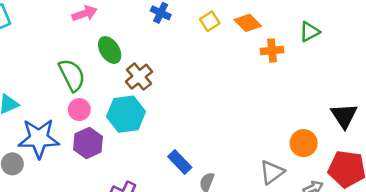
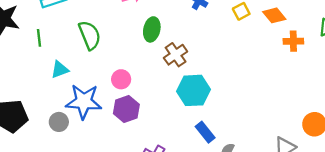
green ellipse: (110, 50) -> (152, 29), turned 40
green semicircle: (72, 75) -> (90, 35), moved
cyan hexagon: (126, 114) -> (193, 90), moved

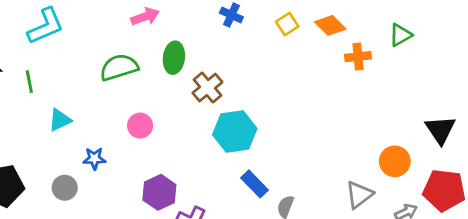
green semicircle: (90, 35) -> (119, 67), moved, turned -80
blue star: (84, 102) -> (94, 159), size x0.5
purple hexagon: (126, 109) -> (159, 192), moved

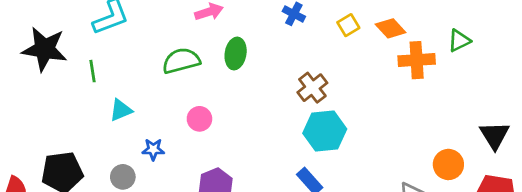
orange cross: (358, 57) -> (417, 60), size x1.4
brown cross: (207, 88) -> (312, 88), moved
cyan hexagon: (235, 132) -> (325, 131), moved

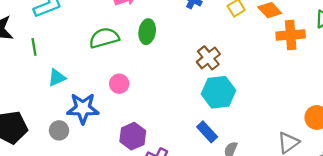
blue star: (153, 149) -> (83, 108), size x1.8

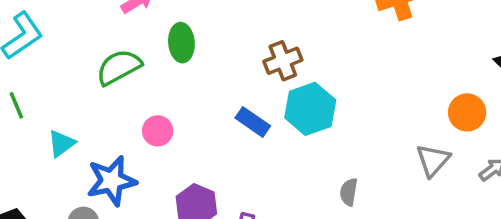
brown cross: (208, 58) -> (283, 61), turned 30
blue rectangle: (207, 132) -> (253, 122), moved

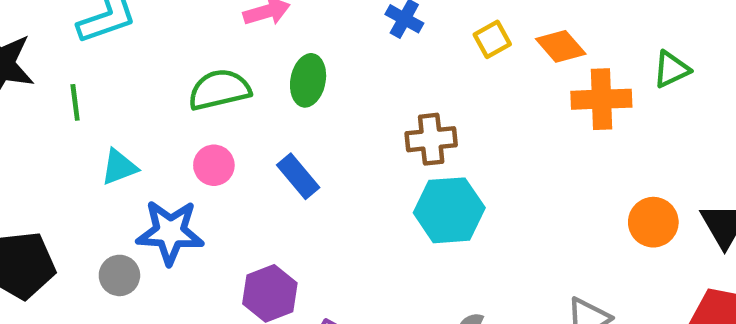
orange circle: (467, 112) -> (653, 222), moved
blue rectangle: (253, 122) -> (298, 176), moved
pink circle: (158, 131) -> (214, 165), moved

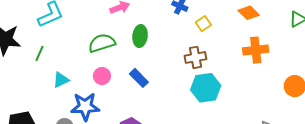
yellow square: (492, 39) -> (203, 24), moved
orange cross: (601, 99) -> (256, 50), moved
green line: (75, 102) -> (40, 53), turned 35

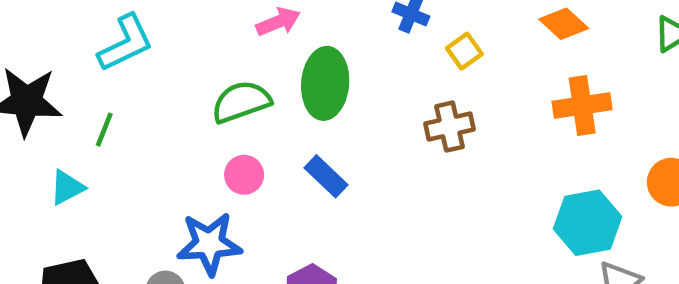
green ellipse: (140, 36) -> (325, 83), size x1.4
cyan triangle: (61, 80) -> (67, 187), moved
cyan hexagon: (206, 88) -> (588, 223), moved

